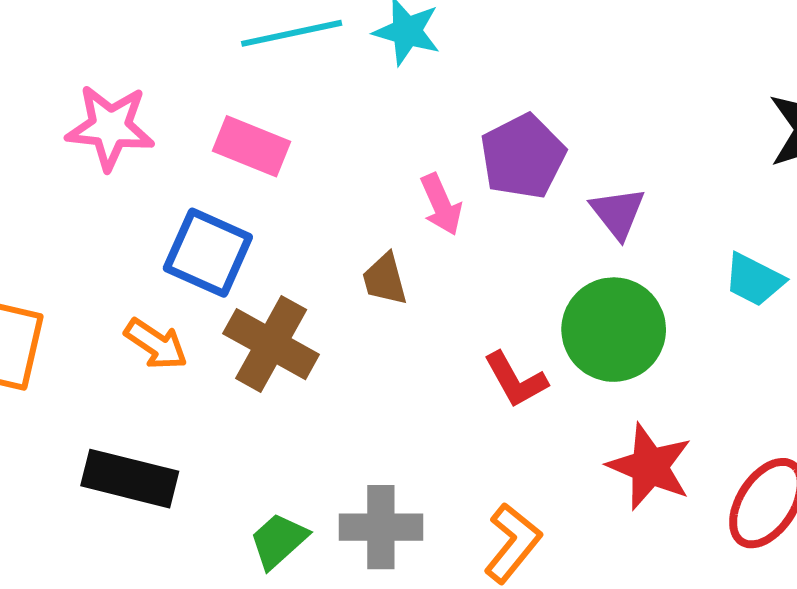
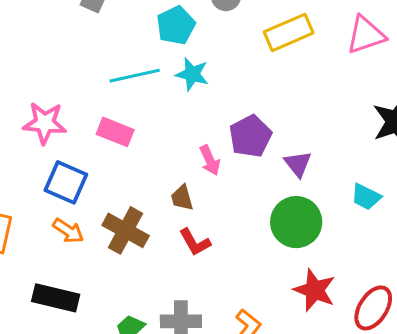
blue square: (208, 253) -> (66, 182), moved
red L-shape: (516, 380) -> (195, 242), moved

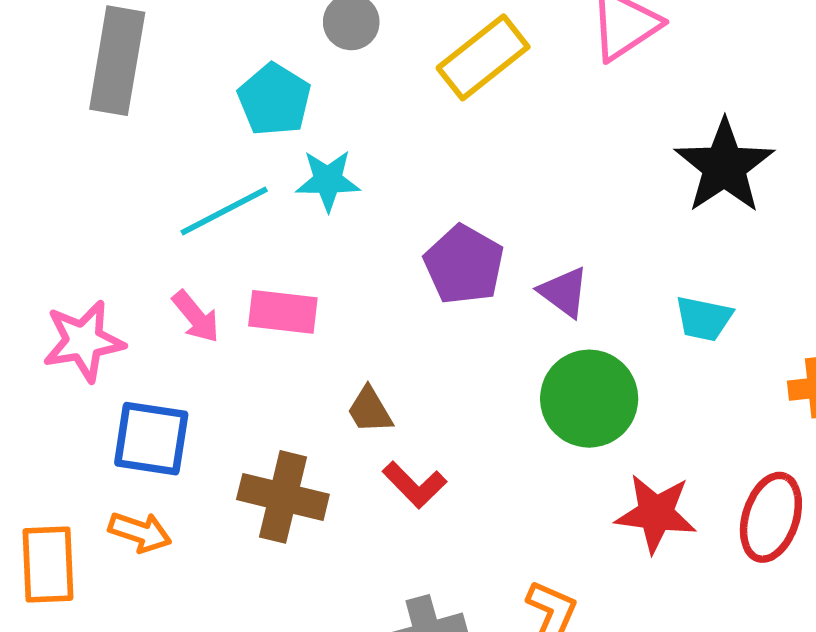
pink rectangle: (115, 132) -> (283, 312), moved
pink arrow: (210, 160) -> (196, 317), moved
orange arrow: (68, 231) -> (140, 532), moved

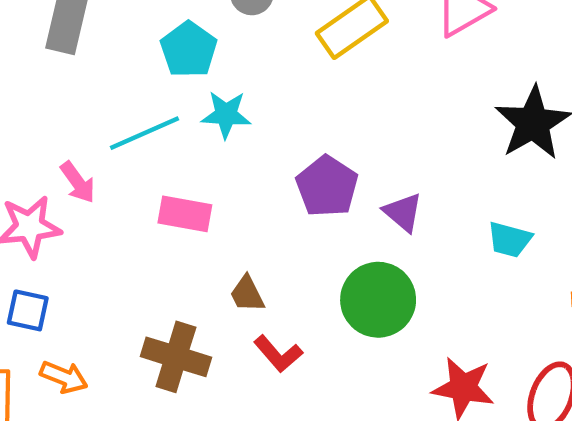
pink arrow: (196, 317) -> (78, 182), moved
green circle: (589, 399) -> (378, 300), moved
blue square: (151, 439) -> (28, 310), moved, size x0.7

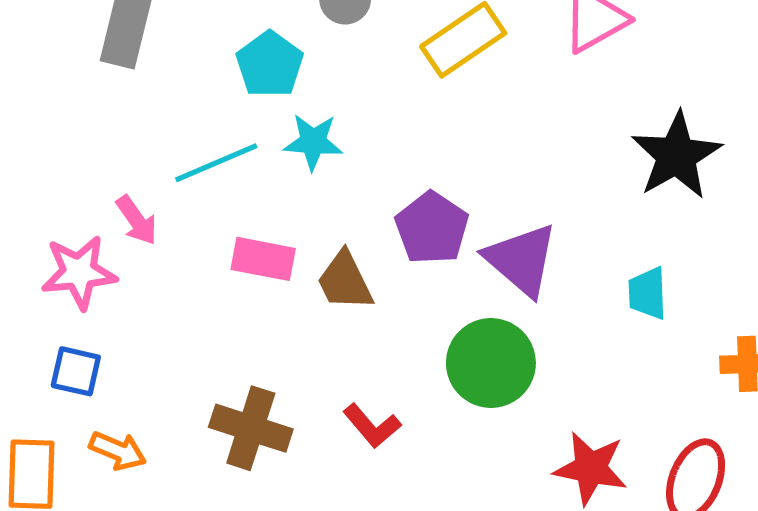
purple triangle: (403, 212) -> (521, 260), size x1.6
cyan trapezoid: (510, 240) -> (647, 293), turned 72
brown trapezoid: (247, 294) -> (345, 281), moved, size x1.4

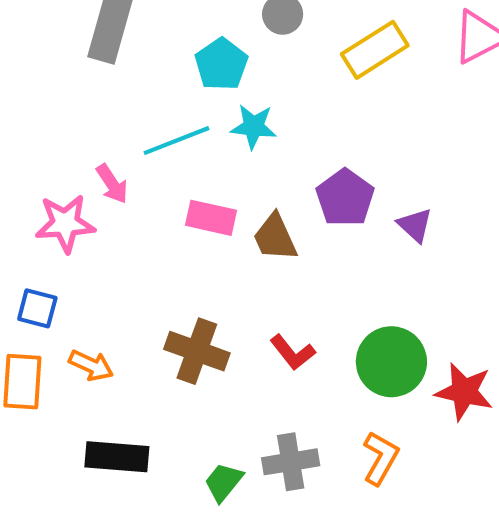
purple triangle: (521, 260) -> (415, 225), size x0.6
green circle: (491, 363) -> (391, 362), moved
blue square: (76, 371) -> (37, 308), moved

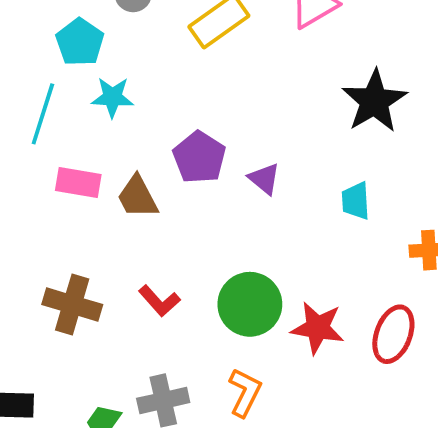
cyan line: (177, 141) -> (43, 114), turned -48

